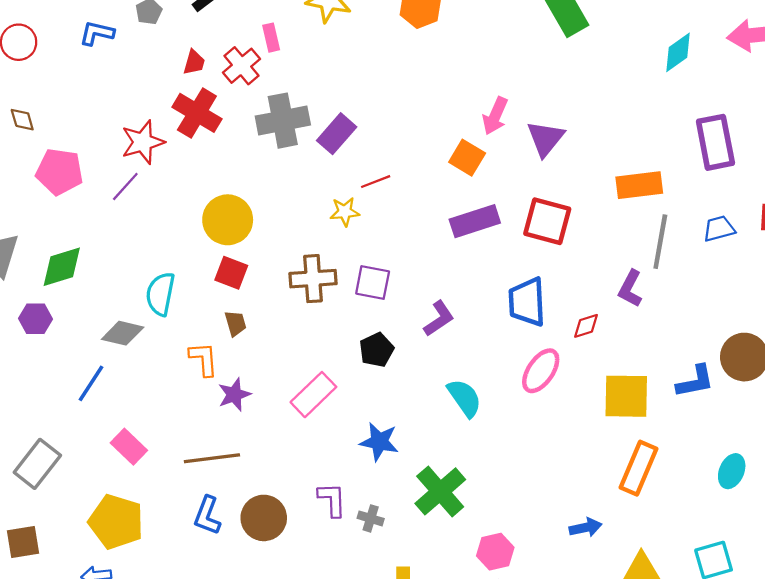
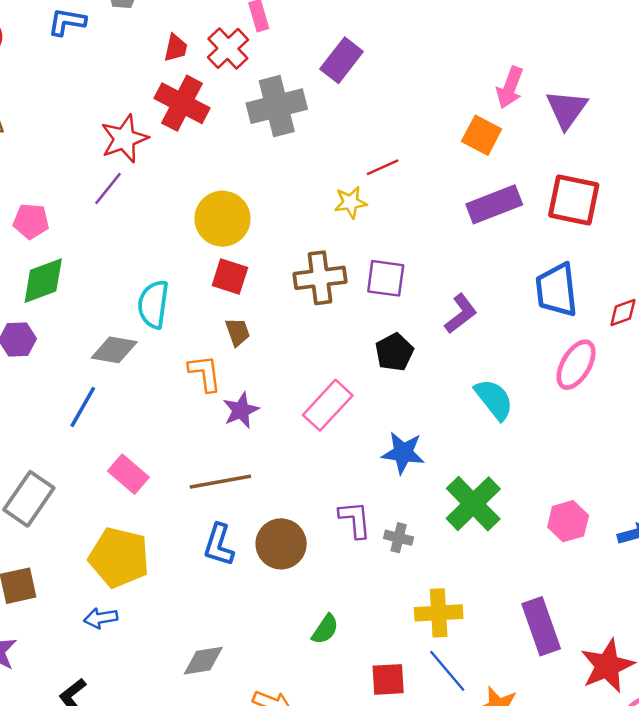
purple rectangle: (337, 134) -> (342, 60), moved
pink pentagon: (59, 172) -> (31, 221), moved, size x0.7
pink hexagon: (495, 552) -> (568, 521), moved

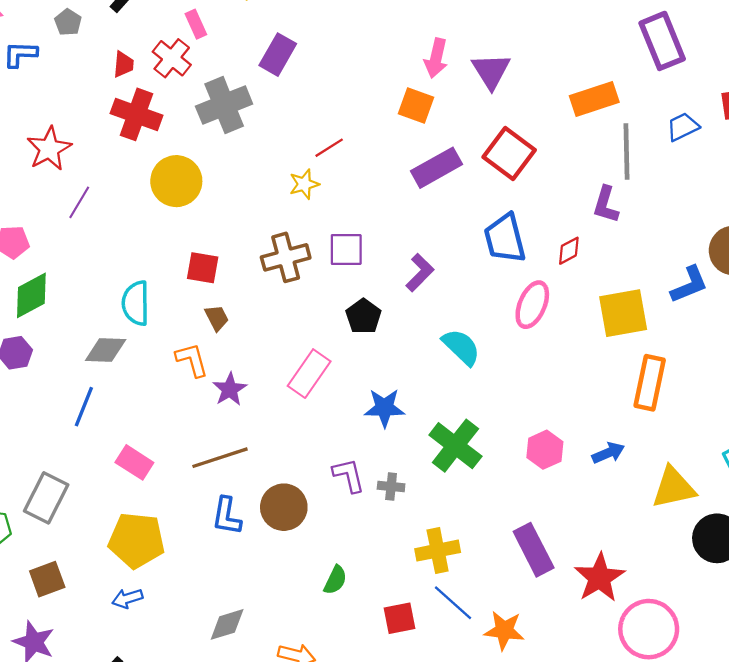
red star: (124, 139) -> (49, 149), moved
red square: (574, 200) -> (509, 153), turned 33
yellow circle: (222, 219) -> (176, 181), moved

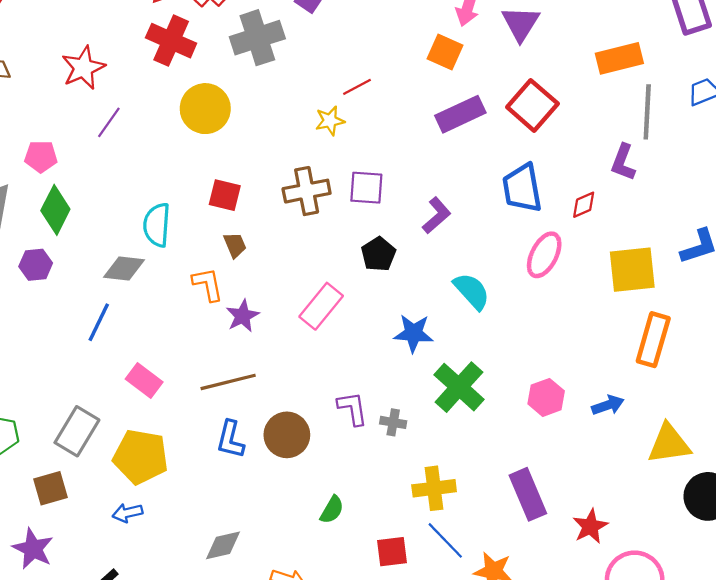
green diamond: (31, 295) -> (55, 210), turned -39
blue star: (384, 408) -> (414, 333), moved
gray rectangle: (46, 498) -> (77, 431), moved
red star: (599, 578) -> (590, 526), size x0.7

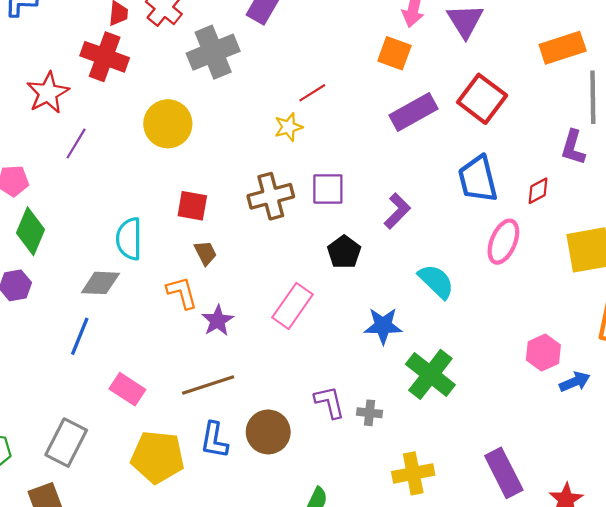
red cross: (171, 41) -> (105, 57), moved
pink hexagon: (546, 397) -> (543, 353), moved
yellow pentagon: (141, 457) -> (158, 457), moved

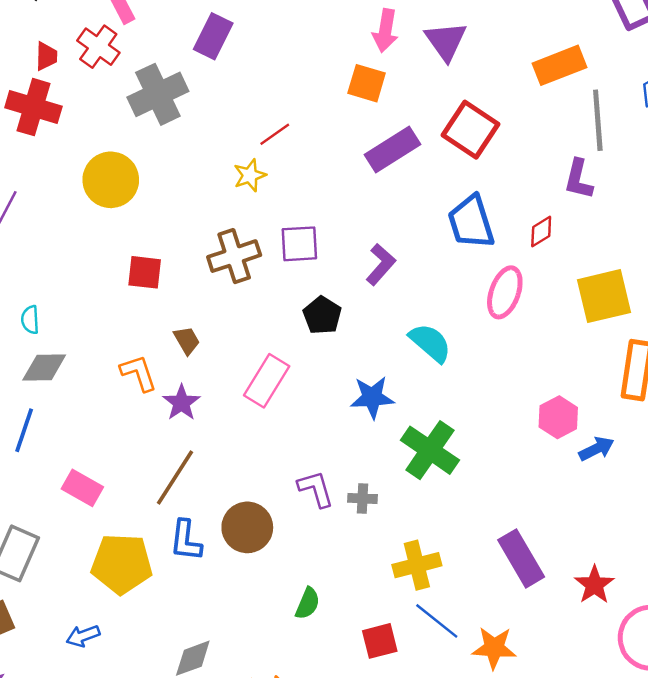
cyan semicircle: (129, 239) -> (30, 320), moved, size x0.6
brown trapezoid: (206, 253) -> (187, 340), moved
brown line: (208, 385) -> (175, 478), turned -36

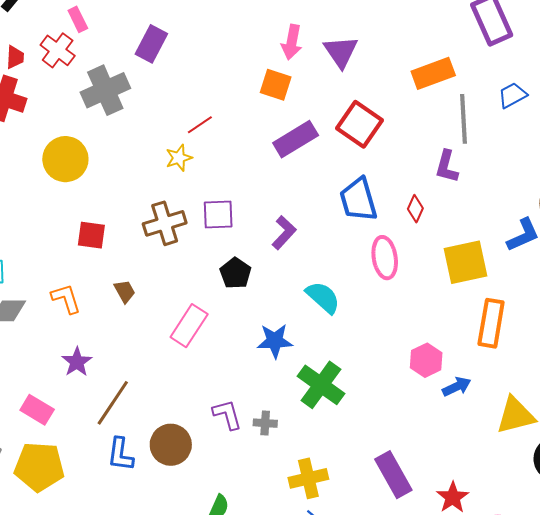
red diamond: (541, 232) -> (415, 209), turned -36
pink ellipse: (505, 292) -> (385, 258), turned -30
orange L-shape: (139, 373) -> (66, 299), moved
purple star: (181, 403) -> (77, 362), moved
yellow pentagon: (122, 564) -> (39, 467), moved

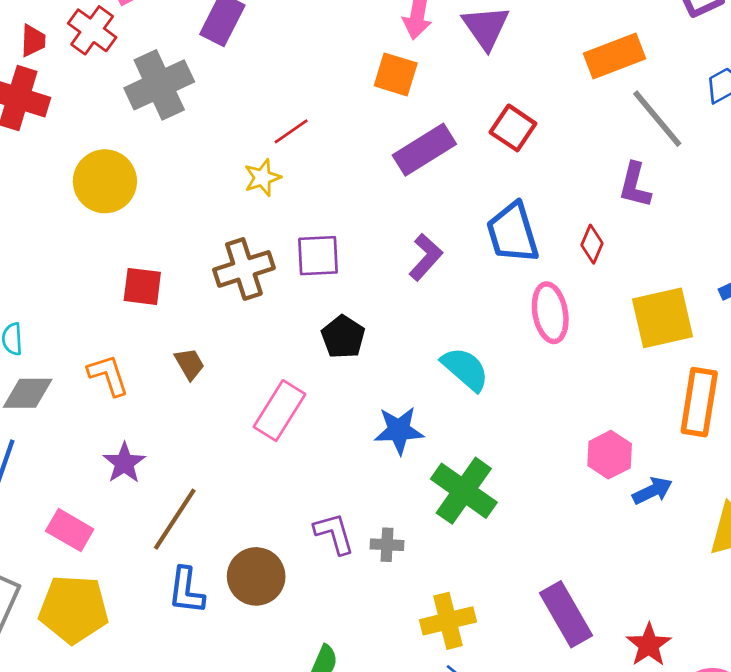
gray line: (463, 119) -> (657, 119), turned -36
red square: (359, 124) -> (513, 128), size x0.7
purple L-shape: (284, 233) -> (426, 257), moved

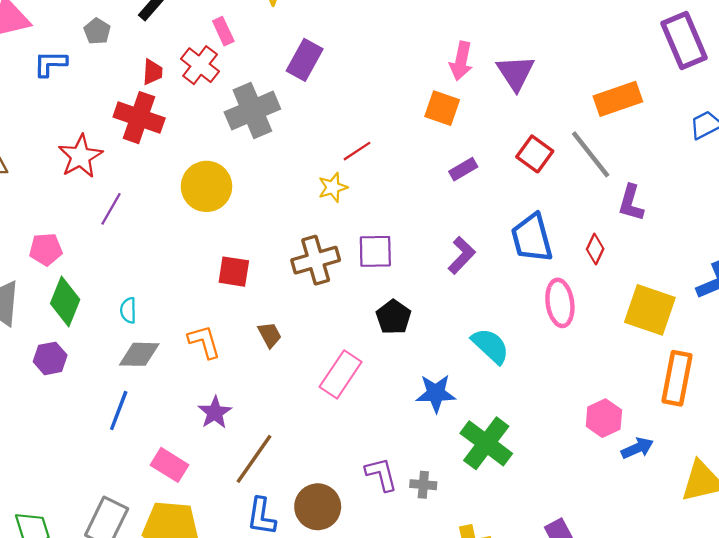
gray line: (657, 119) -> (591, 154), moved
purple rectangle: (424, 150) -> (463, 169), size x0.6
yellow square: (663, 318) -> (650, 310), turned 30

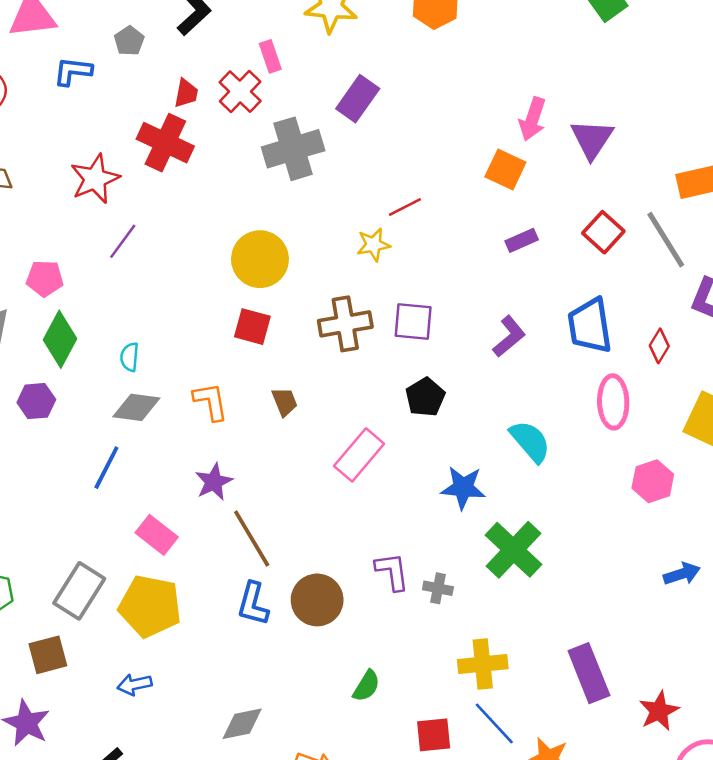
yellow circle: (207, 186) -> (260, 259), moved
pink hexagon: (604, 418) -> (653, 481), moved
brown line: (254, 459) -> (252, 539), turned -72

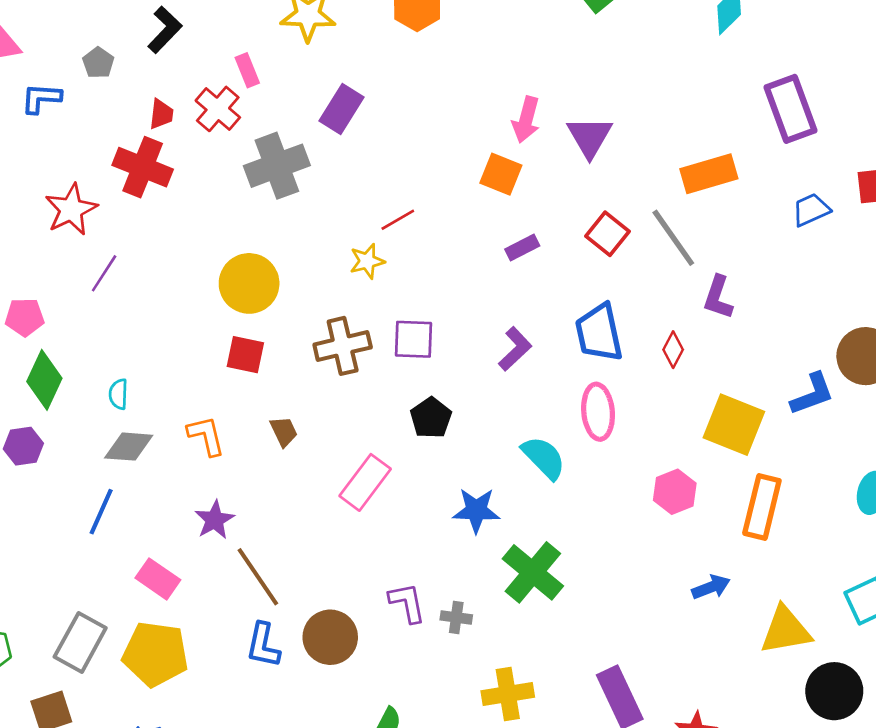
pink ellipse: (613, 402) -> (598, 412), moved

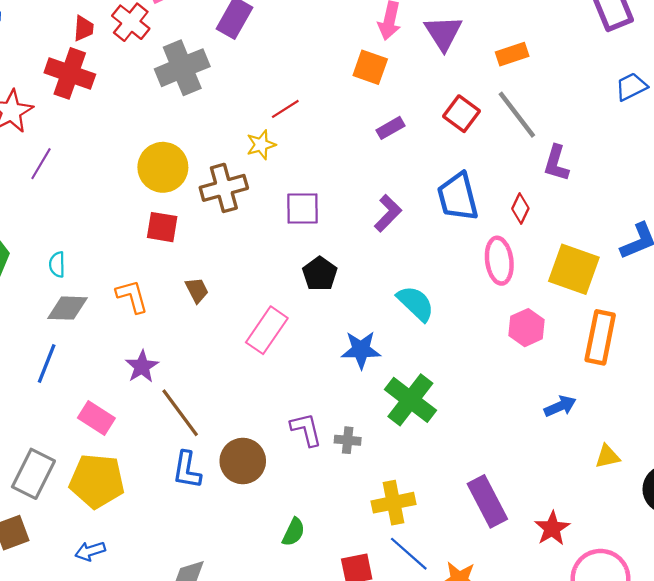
orange rectangle: (709, 174) -> (512, 54), moved, size x0.7
brown cross: (343, 346) -> (224, 188), moved
pink ellipse: (598, 412) -> (499, 261), moved
yellow triangle: (786, 630) -> (607, 456), moved, size x0.6

